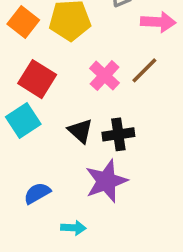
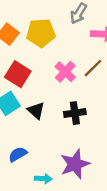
black triangle: (80, 131) -> (36, 111), moved
purple star: (106, 181) -> (75, 164), moved

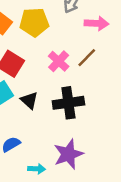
black cross: (75, 113) -> (68, 103), size x1.4

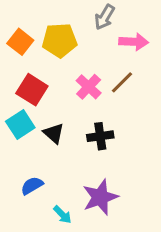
black cross: (68, 103) -> (100, 136), size x0.7
cyan arrow: (37, 169) -> (62, 215), turned 42

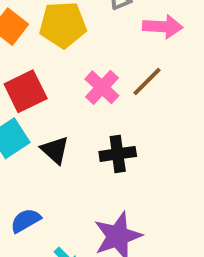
red square: (32, 90) -> (26, 91), turned 32

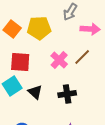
red square: (26, 91) -> (20, 62), turned 30

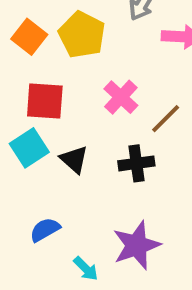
yellow pentagon: (39, 28) -> (82, 35), turned 30
brown line: (82, 57) -> (166, 119), moved

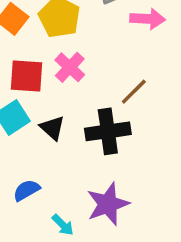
pink cross: (121, 97) -> (70, 67), moved
black cross: (136, 163) -> (108, 131), size x1.4

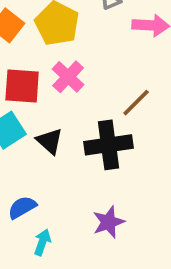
purple star: (108, 204) -> (108, 222), size x0.7
cyan arrow: (63, 225) -> (42, 242), moved, turned -115

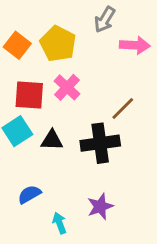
black triangle: (50, 141) -> (52, 140), turned -40
cyan arrow: (42, 242) -> (59, 223), moved, turned -40

